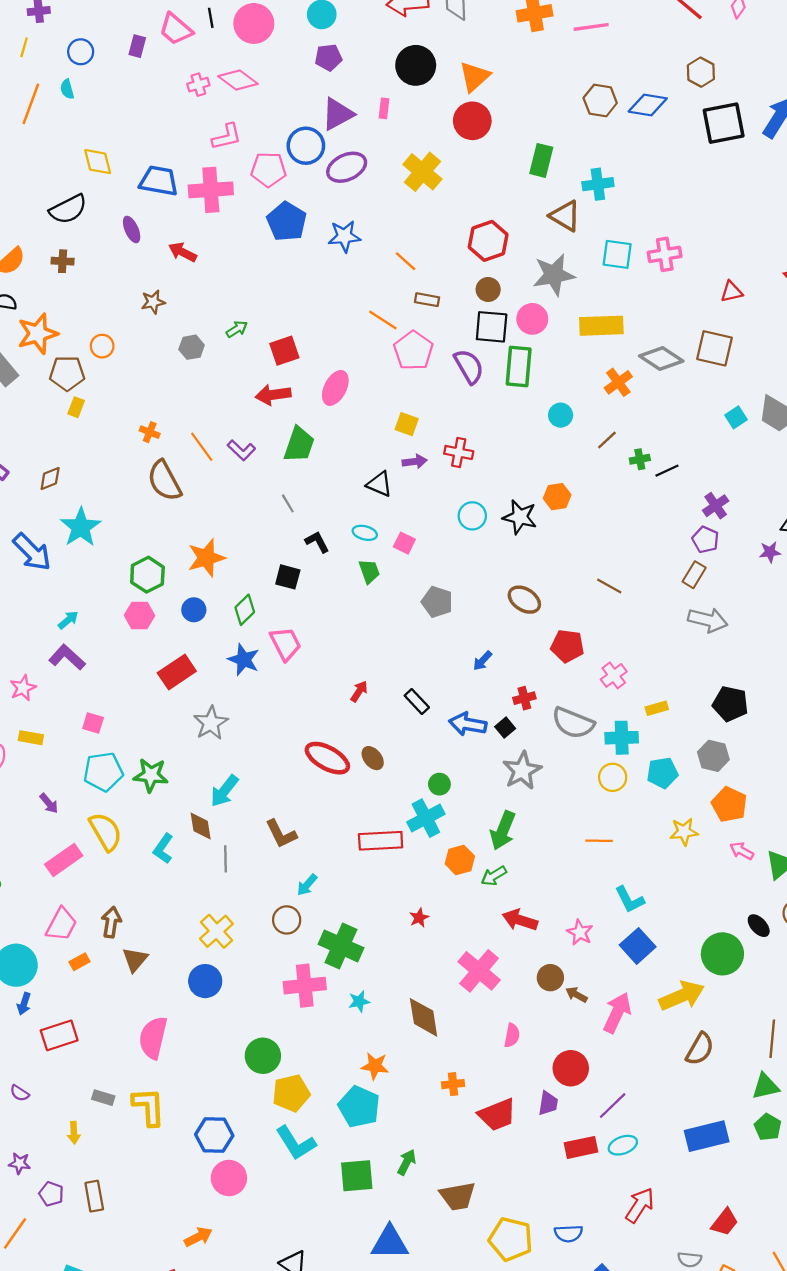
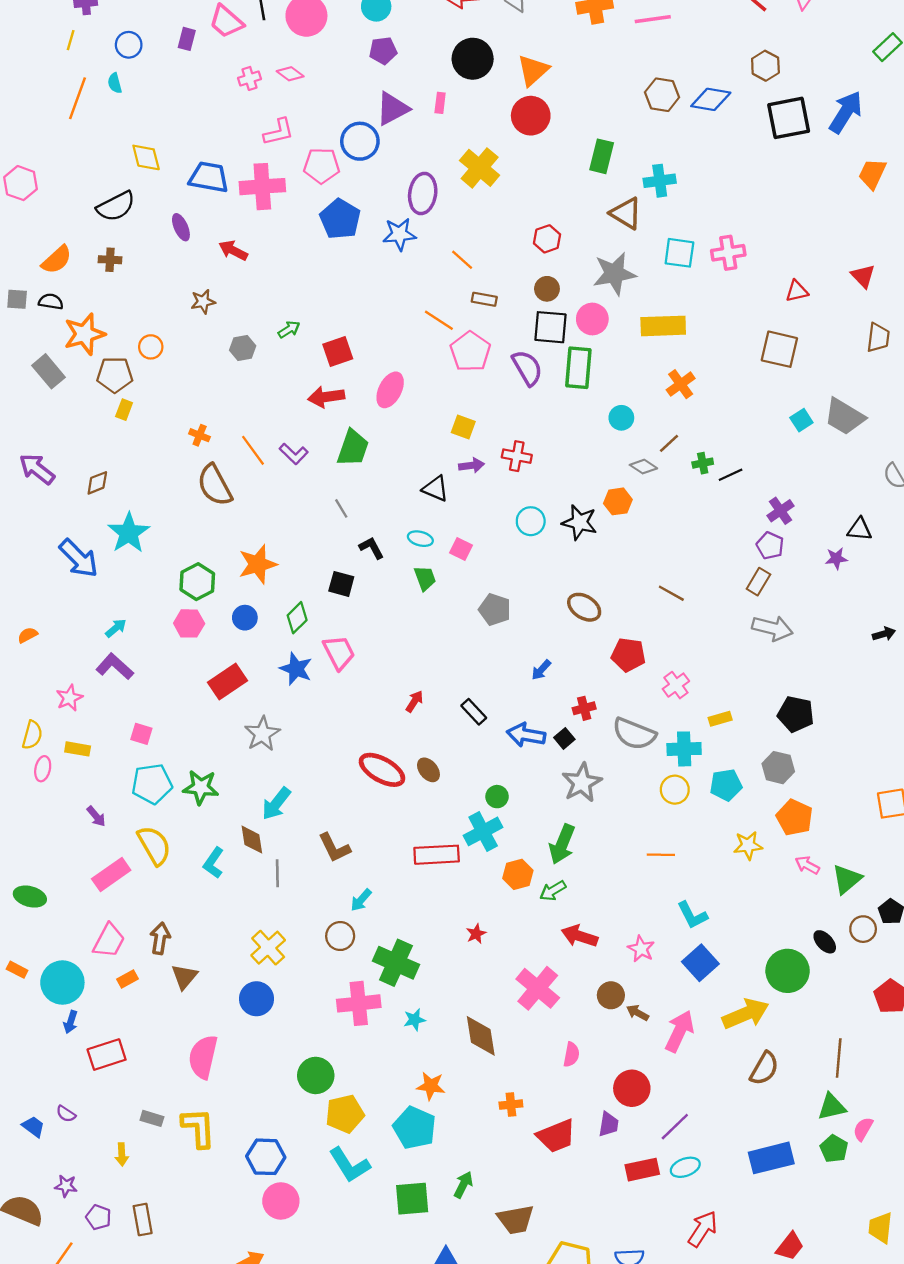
pink diamond: (238, 80) -> (290, 74), size x0.7
purple ellipse: (347, 167) -> (423, 194), moved, turned -57
red hexagon: (488, 241) -> (547, 239), size x0.7
gray diamond: (661, 359) -> (643, 467), moved, size x0.6

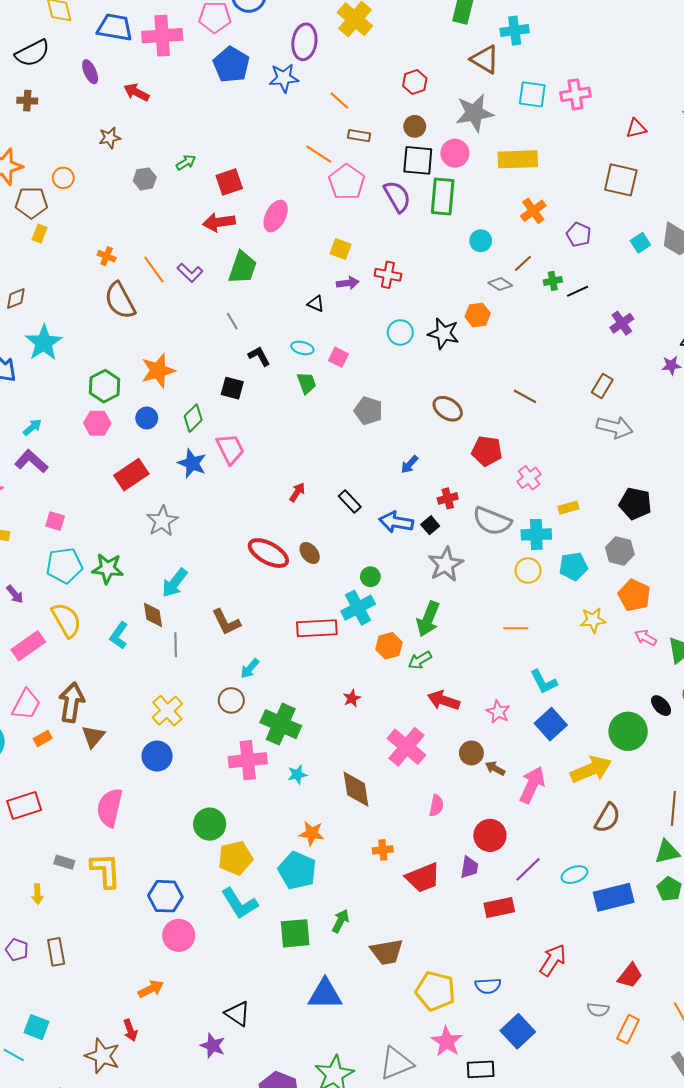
black triangle: (435, 489) -> (316, 304), size x0.7
purple pentagon: (770, 546) -> (579, 235), moved
brown arrow: (160, 938) -> (72, 702), size x1.4
cyan ellipse: (685, 1167) -> (574, 875), moved

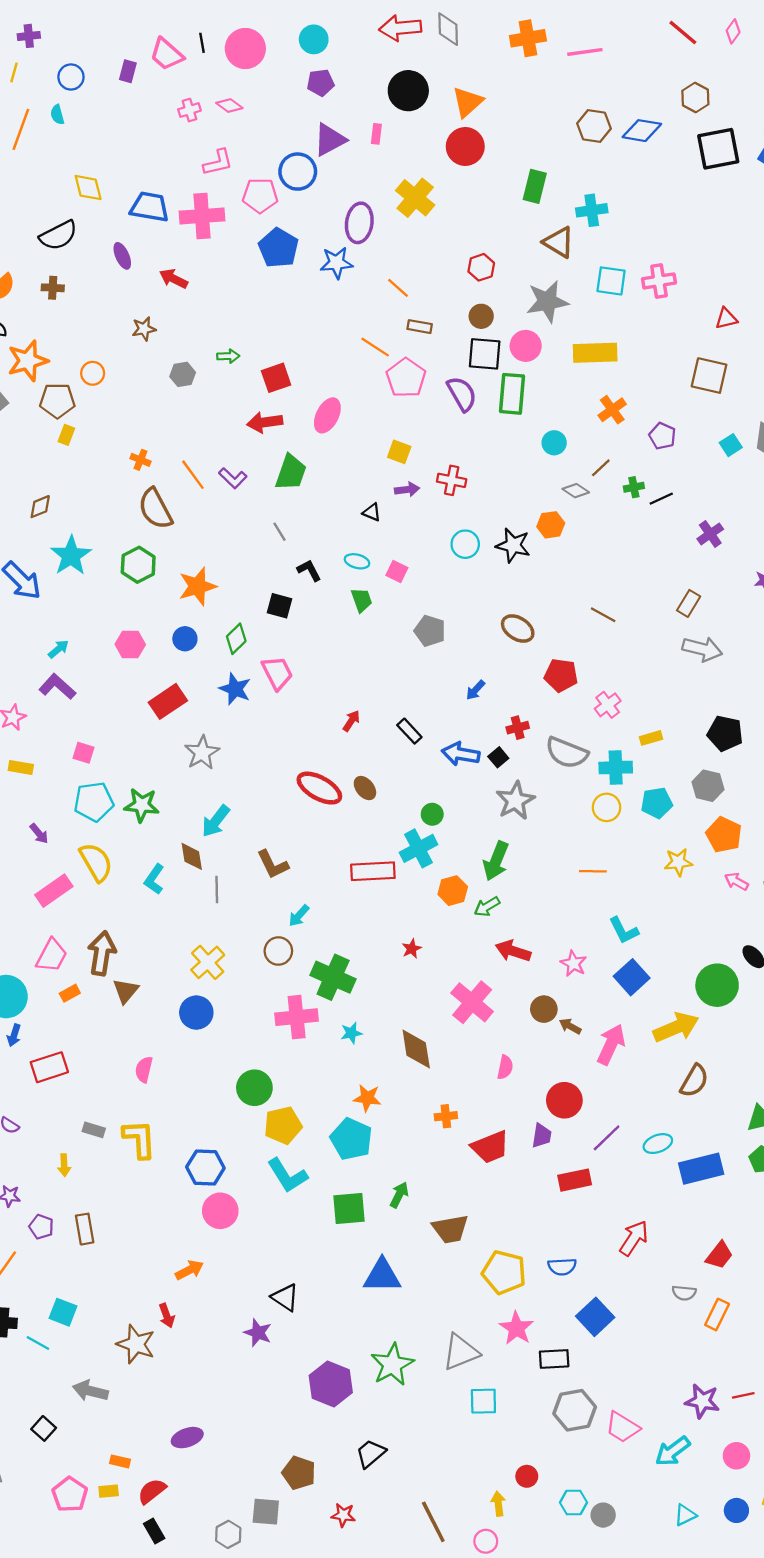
green arrow: (186, 162) -> (228, 356), turned 30
green hexagon: (104, 386) -> (138, 565), moved
pink semicircle: (110, 808) -> (144, 1069), size x0.6

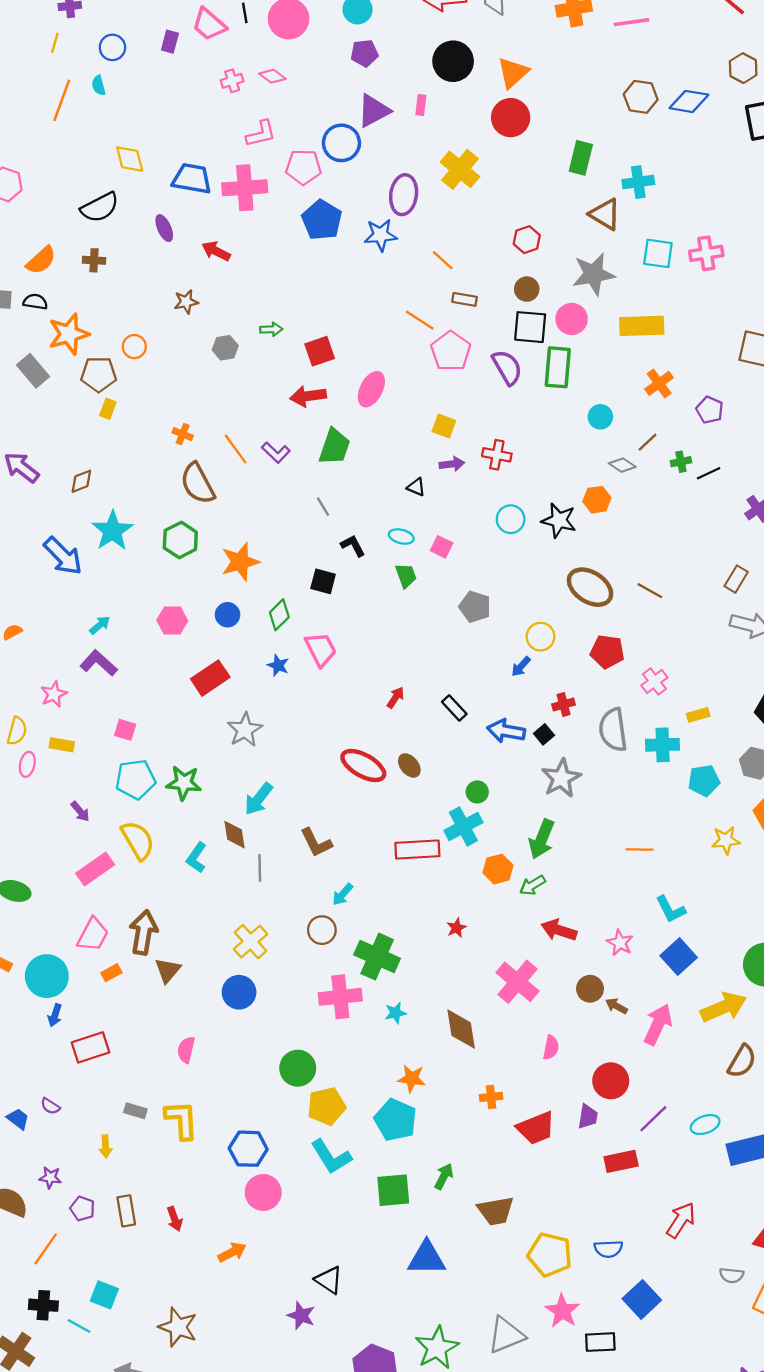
brown ellipse: (518, 629) -> (590, 587), moved, size x1.4
blue star: (235, 689) -> (278, 665), size x0.7
gray semicircle: (567, 753) -> (613, 730), turned 60
yellow circle: (607, 807) -> (541, 637), moved
red arrow: (167, 1316) -> (175, 1219), moved

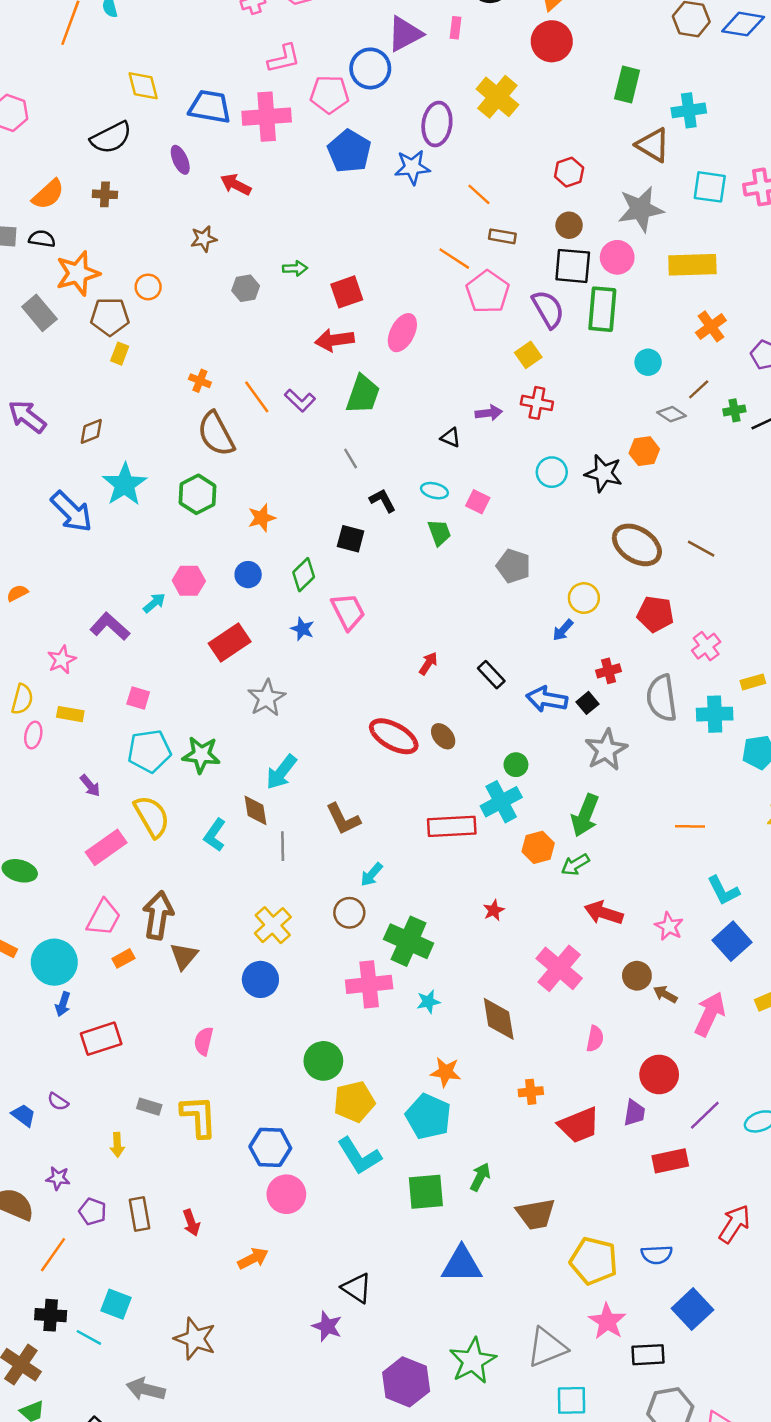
yellow square: (444, 426) -> (528, 355), moved, turned 35
orange star: (240, 562) -> (262, 518), size x0.7
cyan arrow: (100, 625) -> (154, 603), moved

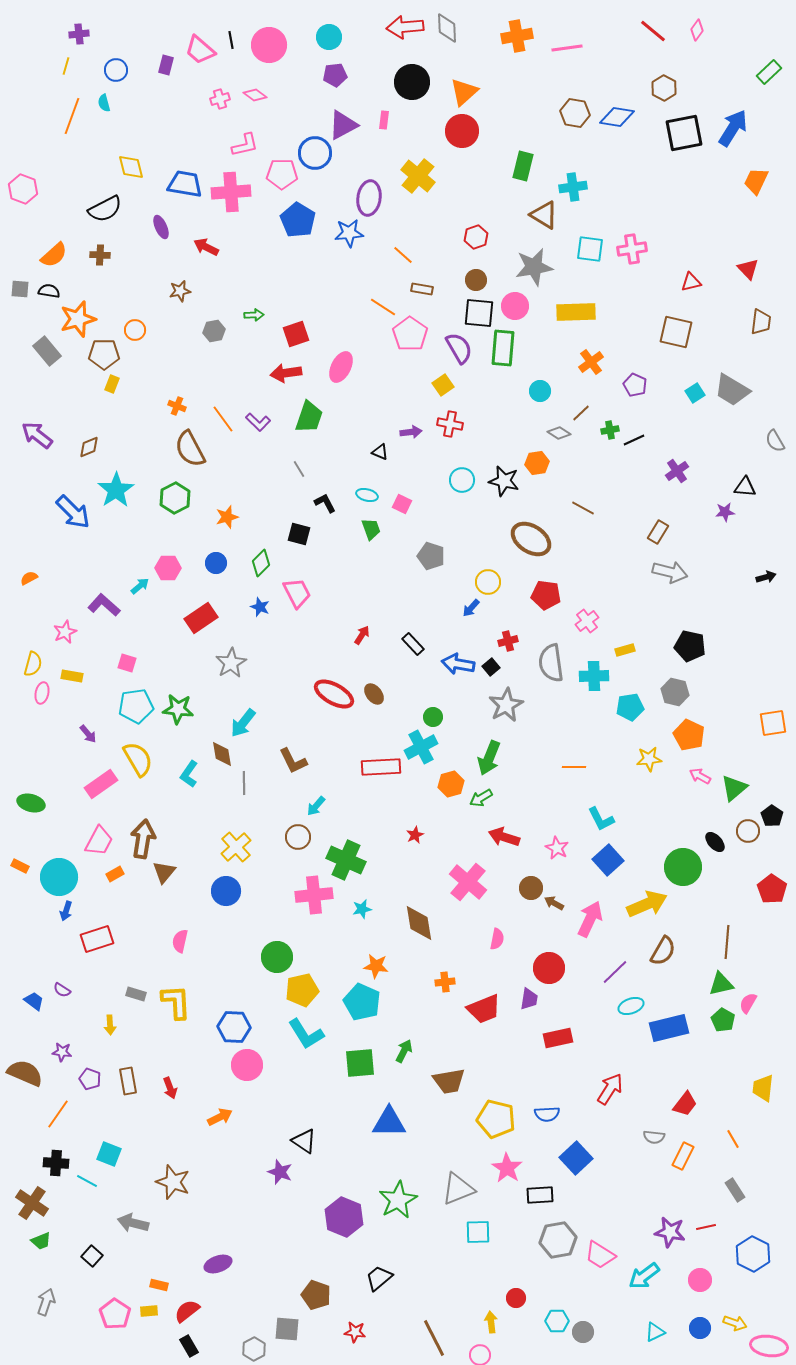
brown line: (701, 549) -> (583, 508), moved
purple line: (705, 1115) -> (615, 972), moved

